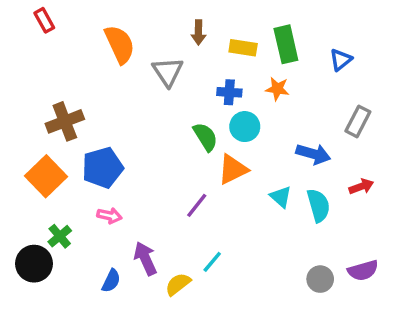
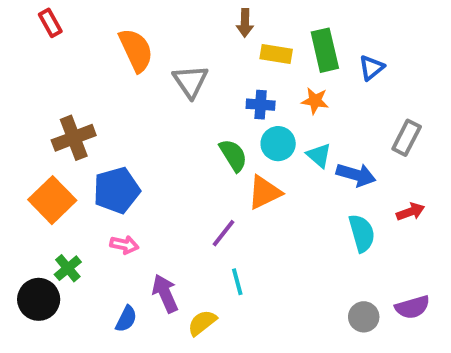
brown arrow: (198, 32) -> (245, 23), moved
blue triangle: (341, 60) -> (372, 68), moved
cyan triangle: (281, 197) -> (319, 155), moved
cyan line: (212, 262) -> (237, 282), moved, turned -55

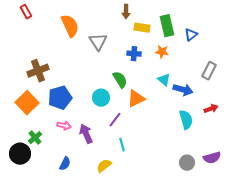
cyan circle: (278, 144) -> (101, 98), moved
purple arrow: (165, 293) -> (86, 134), moved

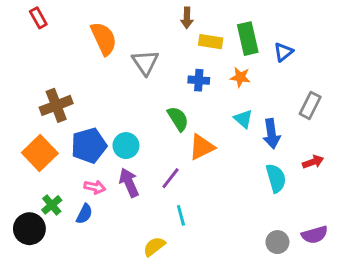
blue arrow: (183, 90) -> (272, 134), turned 66
cyan circle: (101, 98) -> (126, 146), moved
purple arrow: (86, 134) -> (129, 183), moved
blue semicircle: (65, 164) -> (84, 214), moved

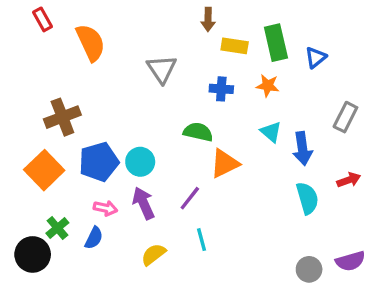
orange semicircle: (104, 39) -> (91, 43), moved
green semicircle: (178, 119) -> (198, 132), turned -45
yellow semicircle: (154, 247) -> (153, 254), moved

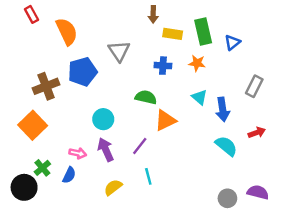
blue pentagon: (99, 162) -> (83, 72), moved
cyan semicircle: (307, 198) -> (226, 146), turned -35
purple semicircle: (350, 261) -> (258, 192), turned -150

